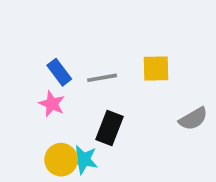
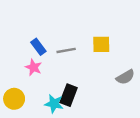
black rectangle: (109, 128) -> (69, 95), moved
yellow circle: (61, 160) -> (14, 99), moved

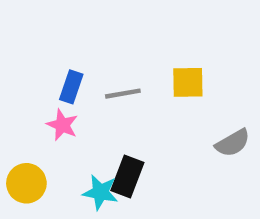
blue rectangle: (38, 47) -> (71, 87), turned 56

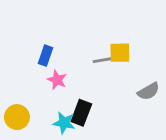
gray line: (123, 94) -> (104, 60), moved
pink star: (62, 125) -> (57, 80), moved

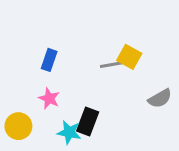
yellow square: (120, 53) -> (129, 57), turned 30
pink star: (57, 80) -> (49, 98), moved

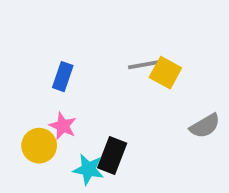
gray line: (112, 65) -> (144, 65), moved
yellow circle: (18, 126) -> (39, 146), moved

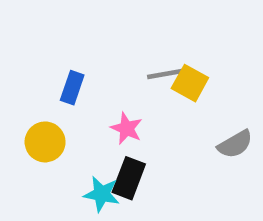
pink star: (63, 126) -> (127, 128), moved
yellow circle: (39, 146) -> (45, 142), moved

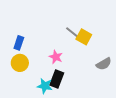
gray line: (165, 74) -> (73, 33), turned 49
blue rectangle: (72, 88) -> (19, 43), moved

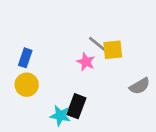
yellow square: (84, 37) -> (113, 50), turned -35
pink star: (56, 57) -> (86, 62), moved

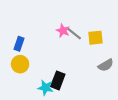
yellow square: (113, 50) -> (95, 38), moved
pink star: (86, 62) -> (63, 31), moved

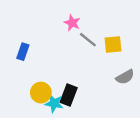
pink star: (63, 31) -> (72, 23), moved
yellow circle: (20, 64) -> (41, 93), moved

